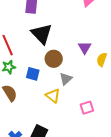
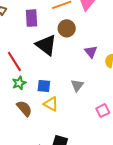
brown circle: (54, 59) -> (67, 28), moved
yellow triangle: (53, 96) -> (51, 104), moved

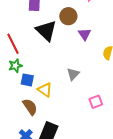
purple triangle: (91, 52) -> (85, 34), moved
blue square: (44, 86) -> (27, 80), moved
brown semicircle: (24, 108) -> (30, 107), moved

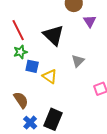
black triangle: (46, 31) -> (53, 35), moved
brown semicircle: (30, 107) -> (21, 100), moved

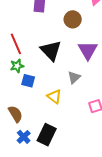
purple triangle: (90, 21) -> (88, 50), moved, size x1.5
yellow triangle: (50, 76) -> (54, 97), moved

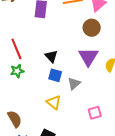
brown circle: (73, 19) -> (92, 28), moved
black triangle: (51, 51) -> (51, 56), size x0.6
blue square: (28, 81) -> (55, 75), moved

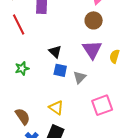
red line: (16, 49) -> (19, 25), moved
yellow triangle: (54, 102) -> (56, 108), moved
pink square: (95, 113) -> (102, 105), size x1.5

